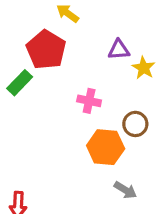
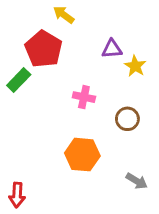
orange hexagon: (106, 147) -> (82, 155), moved
gray arrow: (125, 190) -> (137, 181), moved

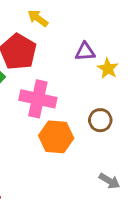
pink cross: (84, 97) -> (38, 99), moved, size x1.6
orange hexagon: (82, 155) -> (56, 137), moved

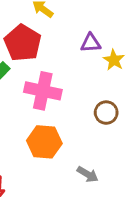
orange hexagon: (56, 137) -> (44, 142), moved
gray arrow: (109, 181) -> (88, 174), moved

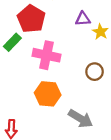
gray arrow: (88, 174) -> (80, 119), size x1.5

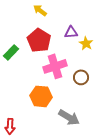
red pentagon: (31, 19) -> (39, 40), moved
pink cross: (46, 55) -> (55, 66), moved, turned -30

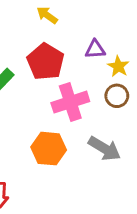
brown circle: (81, 77) -> (117, 96), moved
gray arrow: (69, 117) -> (104, 149), moved

